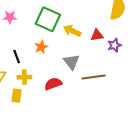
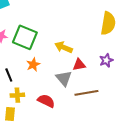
green square: (48, 19) -> (25, 37), moved
red triangle: (97, 35) -> (79, 65), moved
red semicircle: (53, 84) -> (46, 101), turned 48

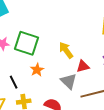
yellow arrow: (64, 47) -> (66, 50), turned 36

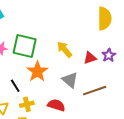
red triangle: (83, 66) -> (90, 58), moved
orange star: (37, 70) -> (37, 71), size x1.5

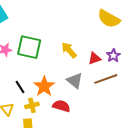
yellow semicircle: (105, 18) -> (109, 19), turned 120
orange star: (37, 71) -> (44, 86), moved
brown line: (95, 91) -> (106, 79), moved

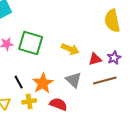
yellow semicircle: (109, 19) -> (112, 21), turned 45
yellow arrow: (69, 50) -> (70, 49), turned 150

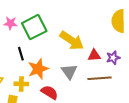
green square: (31, 43) -> (34, 27), turned 35
yellow arrow: (70, 49) -> (72, 41), size x1.4
black line: (19, 82) -> (21, 54), moved

